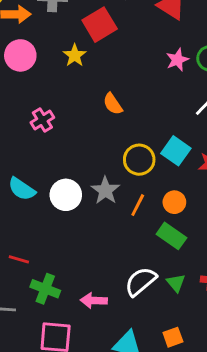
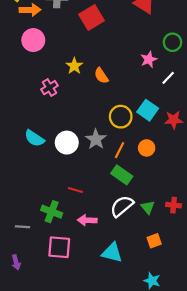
yellow star: (75, 55) -> (74, 66), moved
pink star: (177, 60) -> (149, 59), moved
green rectangle: (171, 236) -> (122, 175), moved
red line: (19, 259) -> (75, 190), moved
orange square: (173, 337) -> (154, 241), moved

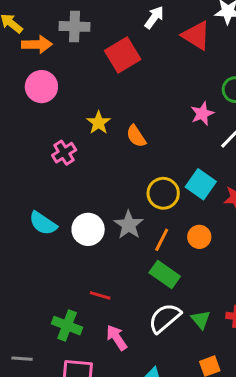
pink arrow: (87, 220) -> (117, 338), turned 54
gray line: (23, 227) -> (22, 359), moved

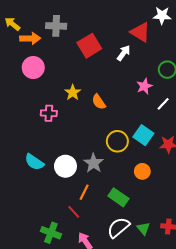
white arrow: (154, 17) -> (124, 53), moved
pink cross: (64, 153) -> (49, 113), turned 35
orange line: (162, 240) -> (84, 192), moved
red line: (100, 295) -> (74, 212), turned 32

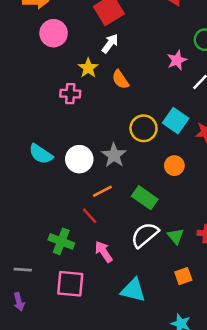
white arrow: (124, 53) -> (110, 43), moved
pink circle: (33, 68) -> (54, 33), moved
pink cross: (49, 113) -> (70, 94), moved
orange line: (84, 192) -> (102, 191), turned 35

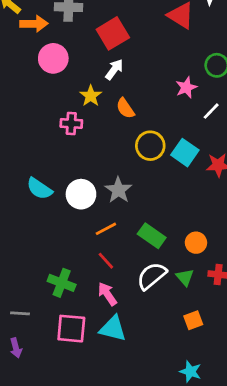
yellow circle: (144, 128) -> (150, 146), moved
orange circle: (174, 166) -> (196, 243), moved
red line: (90, 216) -> (106, 261), moved
cyan triangle: (133, 290) -> (113, 329), moved

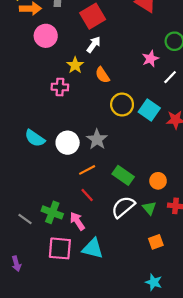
pink arrow: (107, 294) -> (77, 221), moved
gray line: (20, 313) -> (25, 219), moved, turned 32

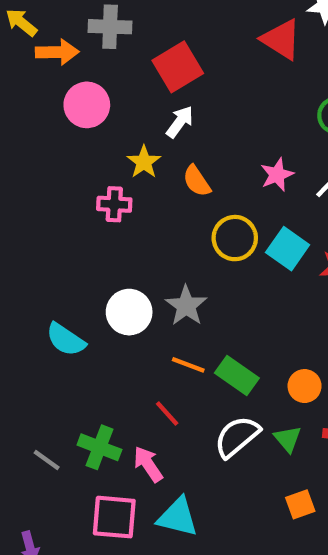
pink star: (150, 59) -> (277, 175), moved
cyan semicircle: (35, 138) -> (66, 340), moved
orange line: (87, 170) -> (188, 365), moved, turned 49

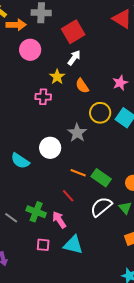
gray star: (186, 306) -> (77, 133), moved
pink square: (114, 517) -> (43, 245), size x0.6

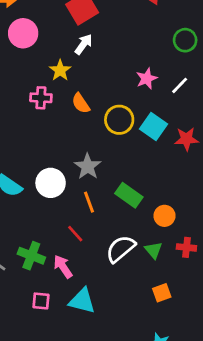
orange semicircle: (82, 86) -> (81, 103), moved
gray star: (77, 133) -> (88, 166), moved
white circle: (50, 148) -> (51, 183), moved
orange line: (78, 173) -> (89, 202), turned 49
green rectangle: (101, 178) -> (129, 195), moved

